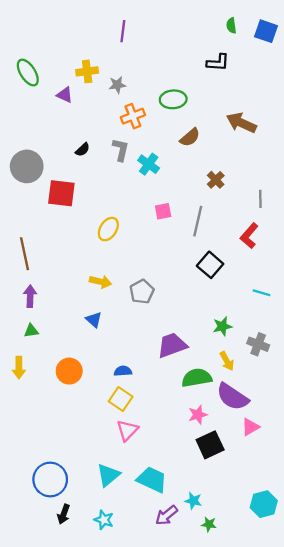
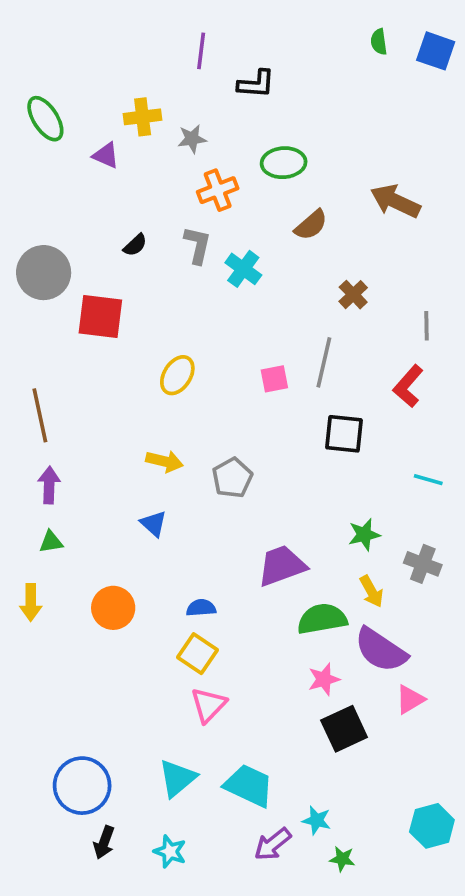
black L-shape: (218, 62) -> (256, 84), moved
pink square: (163, 211) -> (274, 379), moved
black square: (210, 265) -> (344, 434), turned -35

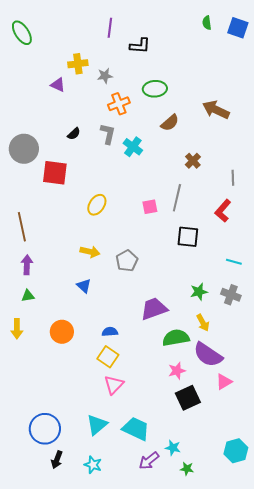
green ellipse: (45, 119) -> (22, 33), moved
gray cross: (423, 564) -> (231, 295), moved

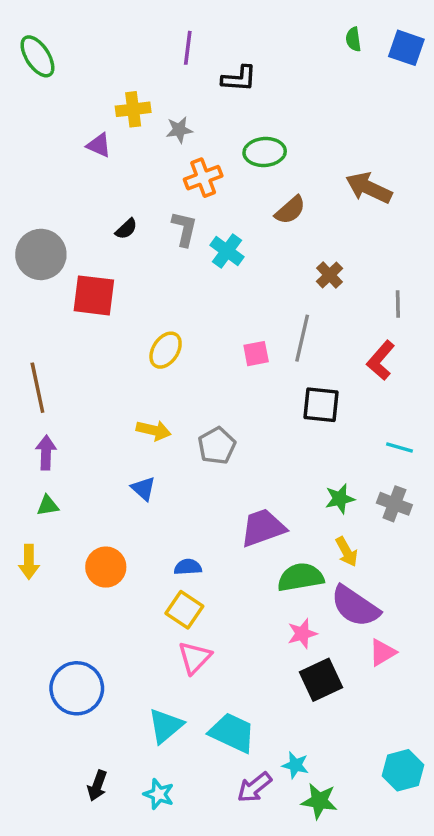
blue circle: (45, 429) -> (77, 688), moved
green star: (187, 469) -> (319, 801), size x1.5

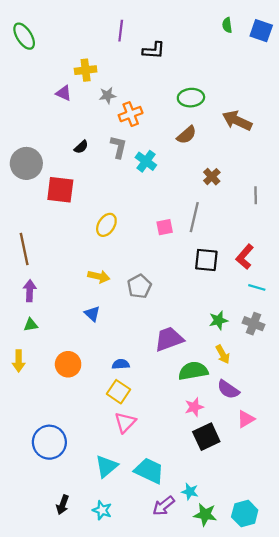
gray star: (179, 130) -> (108, 95), moved
green ellipse: (265, 152) -> (191, 98), moved
red L-shape: (381, 360) -> (245, 257), moved
purple semicircle: (355, 606) -> (228, 389), size x0.7
cyan hexagon: (403, 770) -> (245, 513), moved

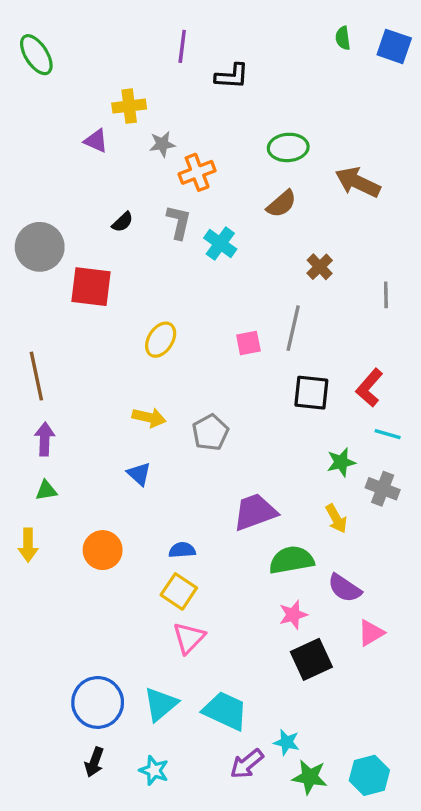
green star: (218, 320) -> (341, 462), moved
yellow arrow: (223, 354) -> (336, 519), moved
blue circle: (49, 442) -> (98, 702), moved

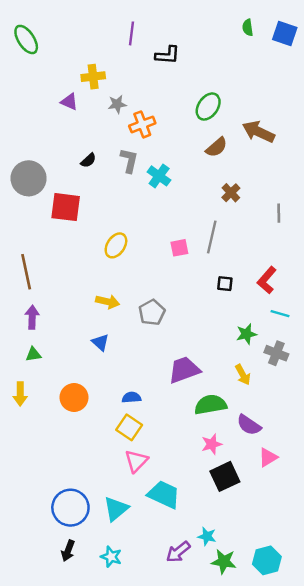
green ellipse: (288, 147) -> (208, 107), turned -52
brown semicircle: (282, 204) -> (217, 147), moved
black square: (311, 393) -> (225, 284), size x0.6
cyan trapezoid: (225, 711) -> (164, 494), moved

